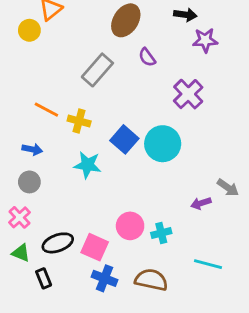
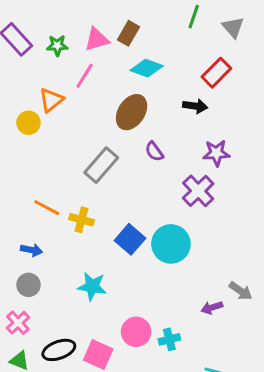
purple star: (205, 40) -> (216, 153), moved
cyan star: (88, 165) -> (92, 286), moved

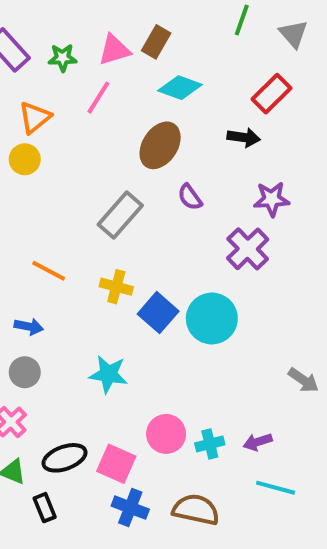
orange triangle: (51, 100) -> (35, 117), moved
yellow cross: (82, 220) -> (116, 287), moved
purple arrow: (212, 308) -> (258, 442), moved

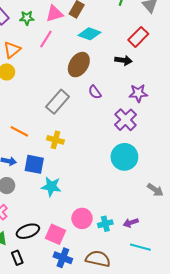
blue square: (158, 313) -> (34, 164), moved, turned -30
cyan circle: (212, 319) -> (124, 157), moved

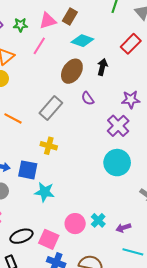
black arrow: (123, 60) -> (102, 67), moved, turned -84
orange line: (19, 131) -> (13, 118), moved
cyan cross: (105, 224) -> (98, 220), moved, turned -32

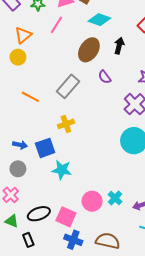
yellow cross: (49, 146) -> (66, 124), turned -35
blue square: (28, 170) -> (45, 148), turned -30

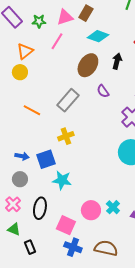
black ellipse: (39, 214) -> (40, 208), moved, turned -60

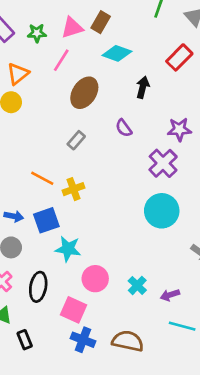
brown ellipse: (88, 65) -> (84, 93), moved
gray rectangle: (68, 100) -> (76, 140), size x0.6
orange line: (32, 110) -> (42, 178), moved
pink circle: (91, 210) -> (95, 279), moved

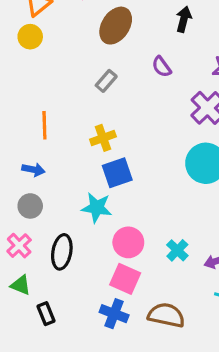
orange line: (42, 178) -> (44, 125), moved, turned 60
blue square: (46, 220) -> (117, 173), moved
pink square: (73, 310) -> (125, 279), moved

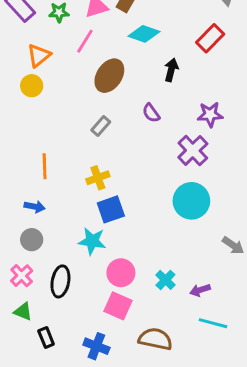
blue cross: (114, 314) -> (96, 346), moved

